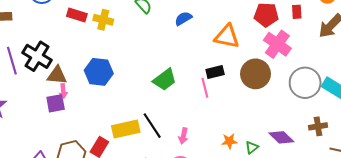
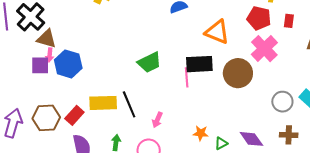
blue hexagon: (99, 72) -> (68, 64), moved
black rectangle: (215, 72) -> (199, 64), size x1.5
gray circle: (305, 83) -> (282, 102), moved, size x0.7

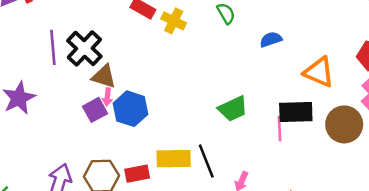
purple square: (40, 65) -> (95, 110), turned -30
red rectangle: (74, 115) -> (137, 174), turned 36

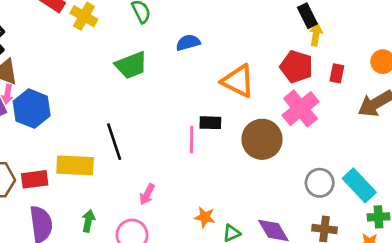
green trapezoid: (233, 109) -> (131, 65), moved
black rectangle: (296, 112) -> (210, 123), size x0.6
black line: (206, 161) -> (114, 142), moved

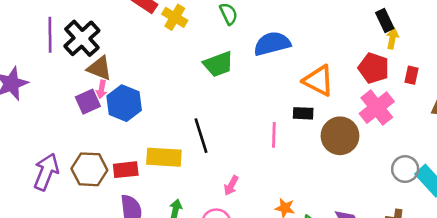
blue semicircle: (188, 43) -> (272, 44), size x1.6
black rectangle: (210, 123) -> (303, 113), moved
gray circle: (320, 183) -> (405, 169), moved

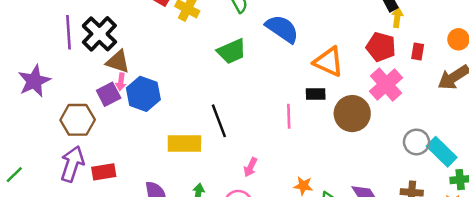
blue semicircle: (272, 44) -> (282, 29), turned 52
brown hexagon: (89, 169) -> (78, 120), moved
red rectangle: (126, 170) -> (104, 172), moved

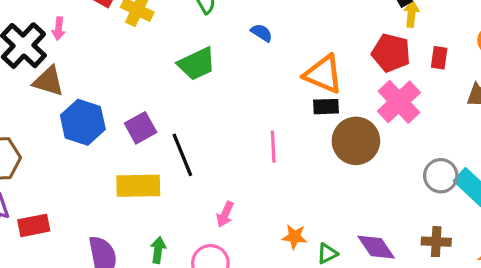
blue semicircle: (282, 29) -> (262, 33), size x0.5
pink arrow: (121, 82) -> (59, 29), moved
purple square: (109, 94) -> (141, 128), moved
black rectangle: (316, 94) -> (326, 107), moved

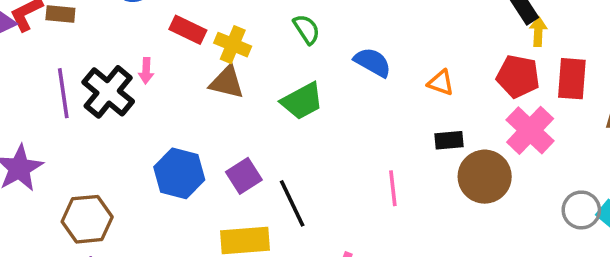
blue semicircle: (262, 33) -> (373, 62), size x1.5
red rectangle: (439, 58) -> (572, 79), size x1.6
orange triangle: (323, 74) -> (441, 83), moved, size x0.6
brown triangle: (48, 81) -> (227, 82), moved

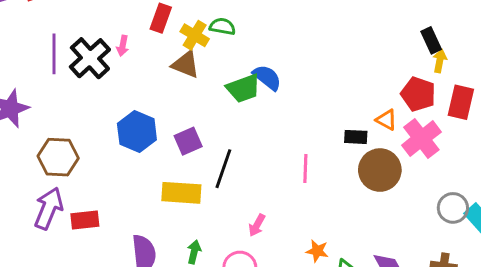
green semicircle: (306, 29) -> (222, 26), moved, turned -55
red rectangle: (188, 30) -> (161, 18), turned 76
blue semicircle: (373, 62) -> (267, 77), moved
orange triangle: (441, 83) -> (386, 120), moved
black line: (292, 203) -> (223, 169), turned 36

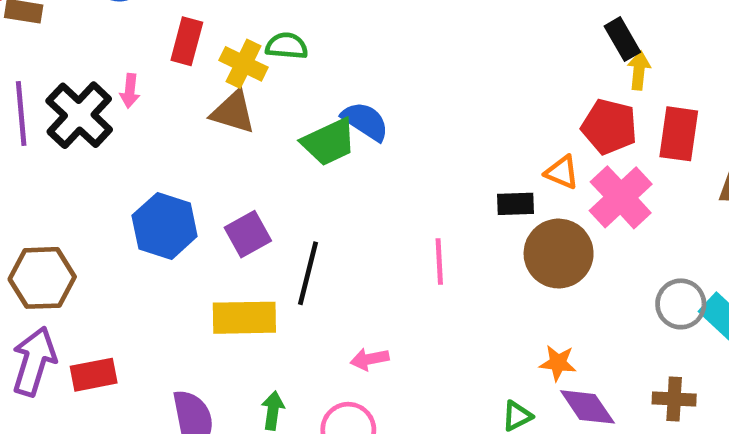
pink arrow: (257, 225) -> (370, 359), turned 55
orange star: (317, 251) -> (558, 363), moved

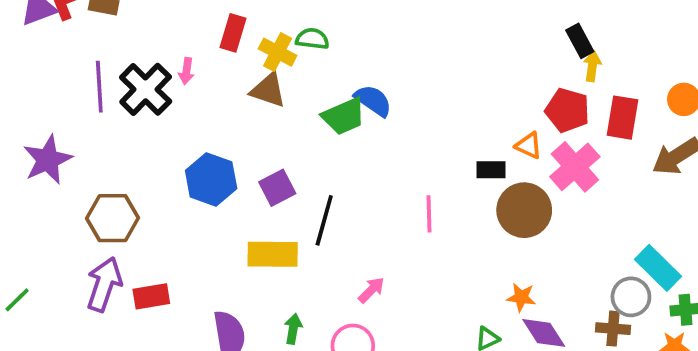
gray circle: (681, 304) -> (631, 297), moved
pink arrow: (370, 359) -> (371, 290), turned 144

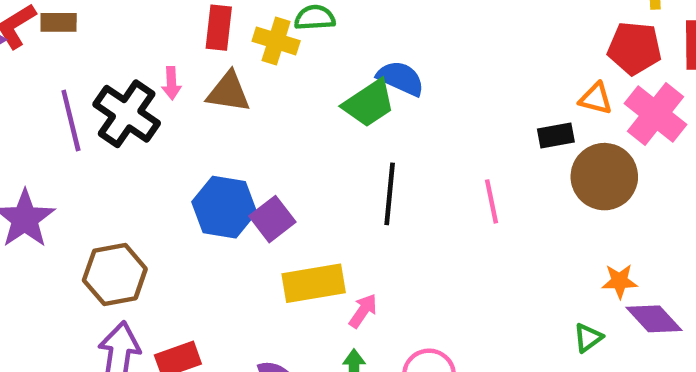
brown triangle: (268, 90) -> (228, 92), moved
purple square: (277, 188) -> (272, 219), moved
black line: (324, 220) -> (390, 194), moved
pink arrow: (371, 290) -> (363, 311), moved

